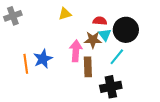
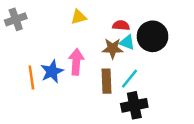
cyan triangle: (105, 35) -> (127, 42), turned -32
pink arrow: (76, 51) -> (76, 62), moved
cyan line: (117, 57) -> (129, 79), moved

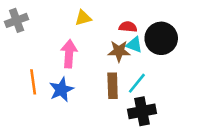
pink arrow: (76, 62) -> (69, 54), moved
blue star: (52, 71) -> (61, 90), moved

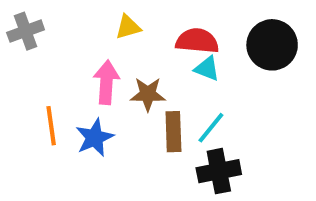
red semicircle: (128, 27) -> (197, 41), size x1.5
black circle: (161, 38) -> (272, 45), moved
brown star: (119, 51) -> (148, 94), moved

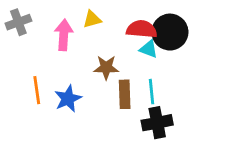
black circle: (272, 45) -> (170, 32), moved
pink arrow: (106, 82) -> (64, 35), moved
cyan line: (211, 128) -> (152, 92), turned -45

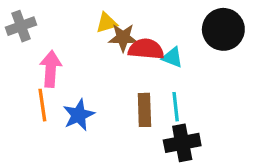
red semicircle: (142, 29) -> (146, 49), moved
black circle: (170, 32) -> (223, 29), moved
pink arrow: (64, 35) -> (51, 69), moved
brown star: (106, 67) -> (123, 38), moved

